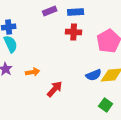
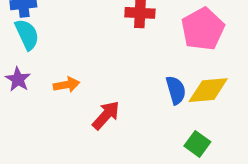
blue semicircle: (94, 75) -> (176, 90), turned -84

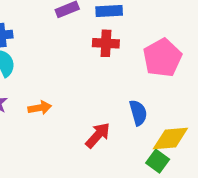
yellow diamond: (208, 90) -> (170, 138), moved
red arrow: (106, 115) -> (98, 135), moved

